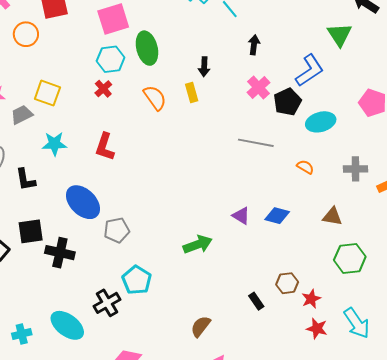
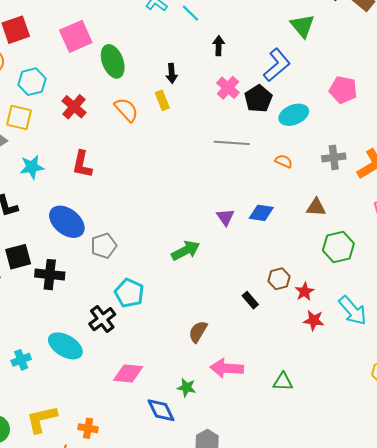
cyan hexagon: (111, 59) -> (32, 82), moved
red cross: (103, 89) -> (74, 107), size x1.4
purple triangle: (241, 216) -> (225, 217), turned 30

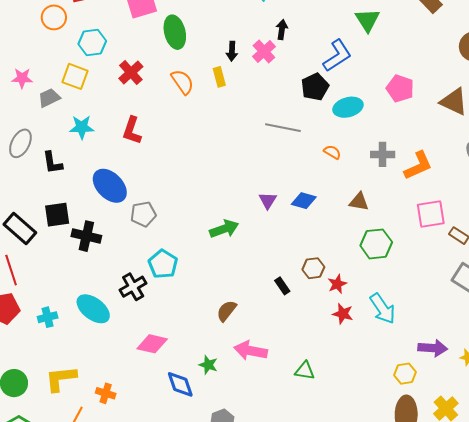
pink cross: (228, 88) -> (264, 51), moved

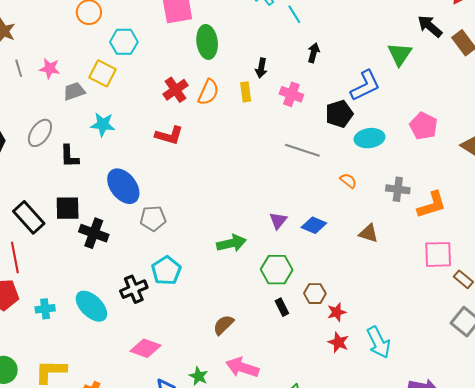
pink cross: (264, 51) -> (291, 94), moved, turned -35
red cross: (131, 72) -> (175, 90), moved
orange semicircle: (182, 82) -> (208, 92), turned 52
red L-shape: (132, 131) -> (169, 135), moved, turned -100
green hexagon: (376, 244) -> (277, 270), moved

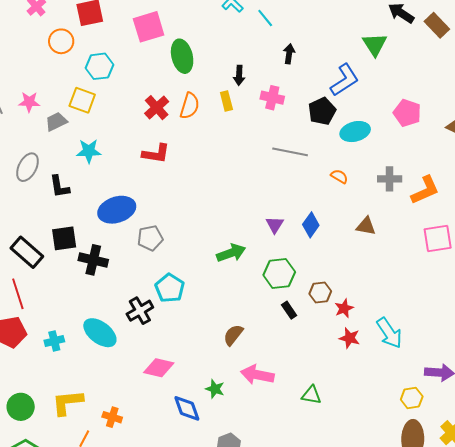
blue ellipse: (123, 186) -> (117, 210), turned -63
blue diamond: (314, 225) -> (311, 225), turned -70

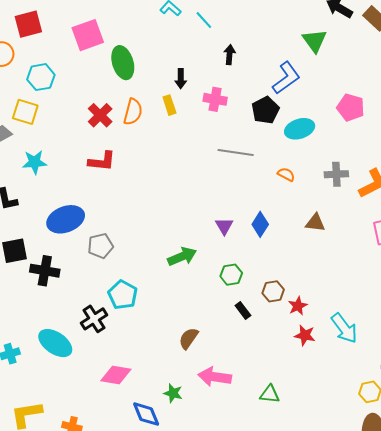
green hexagon: (279, 274) -> (231, 275), size x0.7

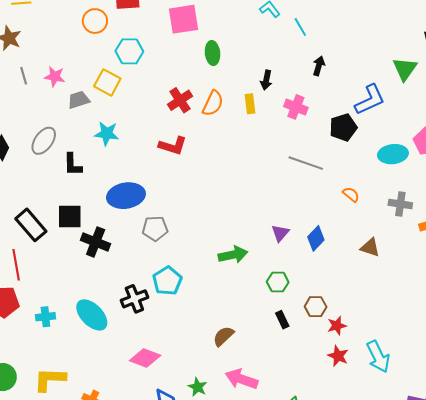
green ellipse: (123, 63) -> (213, 53), size x0.7
cyan ellipse: (300, 129) -> (393, 154), moved

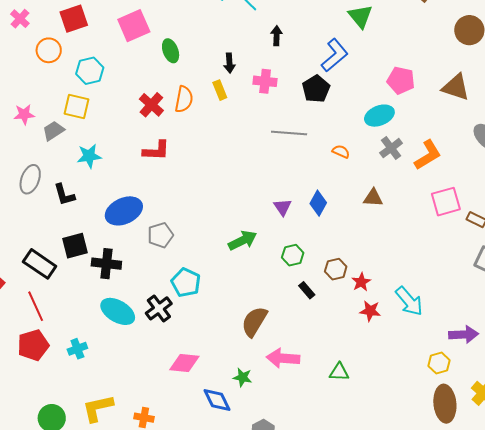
cyan ellipse: (393, 154) -> (379, 116), moved
gray cross: (400, 204) -> (391, 148), turned -30
cyan ellipse: (92, 315) -> (118, 311), moved
brown semicircle: (223, 336) -> (254, 322), size x1.4

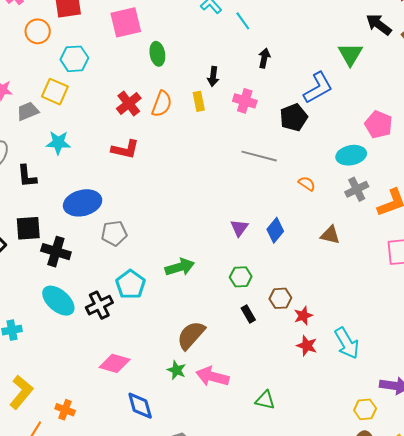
green arrow: (243, 240) -> (180, 267), moved
green star: (243, 377) -> (177, 370), moved
yellow L-shape: (98, 408) -> (21, 392), turned 132

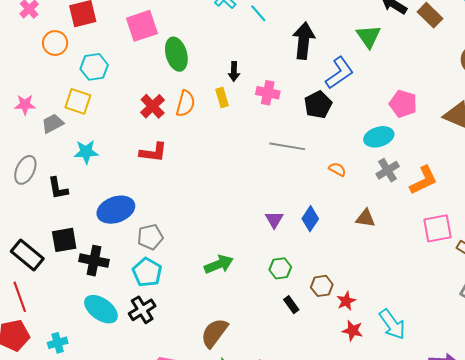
green ellipse: (157, 54) -> (176, 54), size x1.4
black arrow: (264, 58) -> (304, 41), moved, size x1.8
cyan pentagon: (131, 284) -> (147, 272), moved
brown semicircle: (191, 335) -> (214, 333), moved

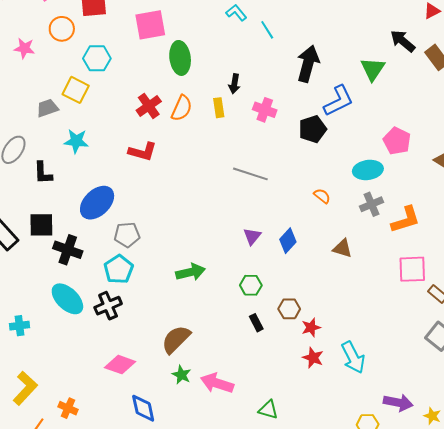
pink star: (25, 105) -> (24, 48), moved
gray line: (287, 146) -> (250, 174), moved
blue ellipse: (116, 210) -> (97, 203), turned -33

